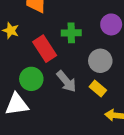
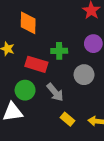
red rectangle: (45, 49) -> (36, 64), turned -40
yellow rectangle: (98, 89) -> (67, 119), moved

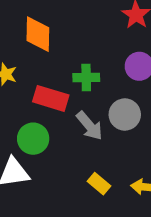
gray arrow: (55, 92) -> (89, 126), moved

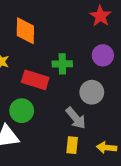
gray arrow: (89, 126) -> (76, 118), moved
yellow rectangle: (99, 184) -> (72, 145), turned 56

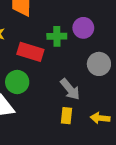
purple circle: (103, 55) -> (83, 28), moved
gray circle: (92, 92) -> (99, 64), moved

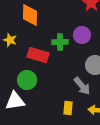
gray arrow: (70, 89) -> (82, 86), moved

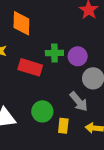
purple circle: (82, 35) -> (78, 56), moved
green circle: (27, 80) -> (42, 111), moved

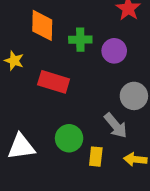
green cross: (54, 53) -> (80, 40), moved
purple circle: (78, 56) -> (114, 51), moved

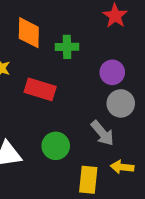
purple circle: (114, 51) -> (112, 72), moved
yellow rectangle: (96, 157) -> (88, 180), moved, size x1.4

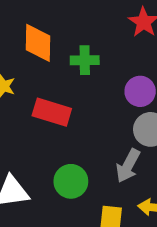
gray arrow: (102, 133) -> (128, 166), turned 68

